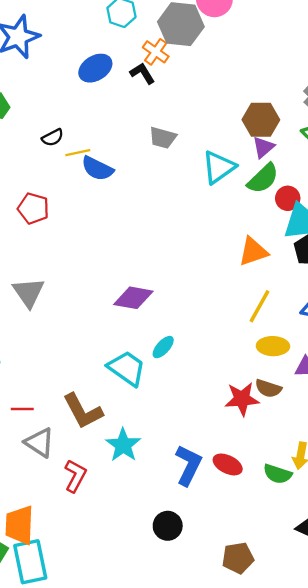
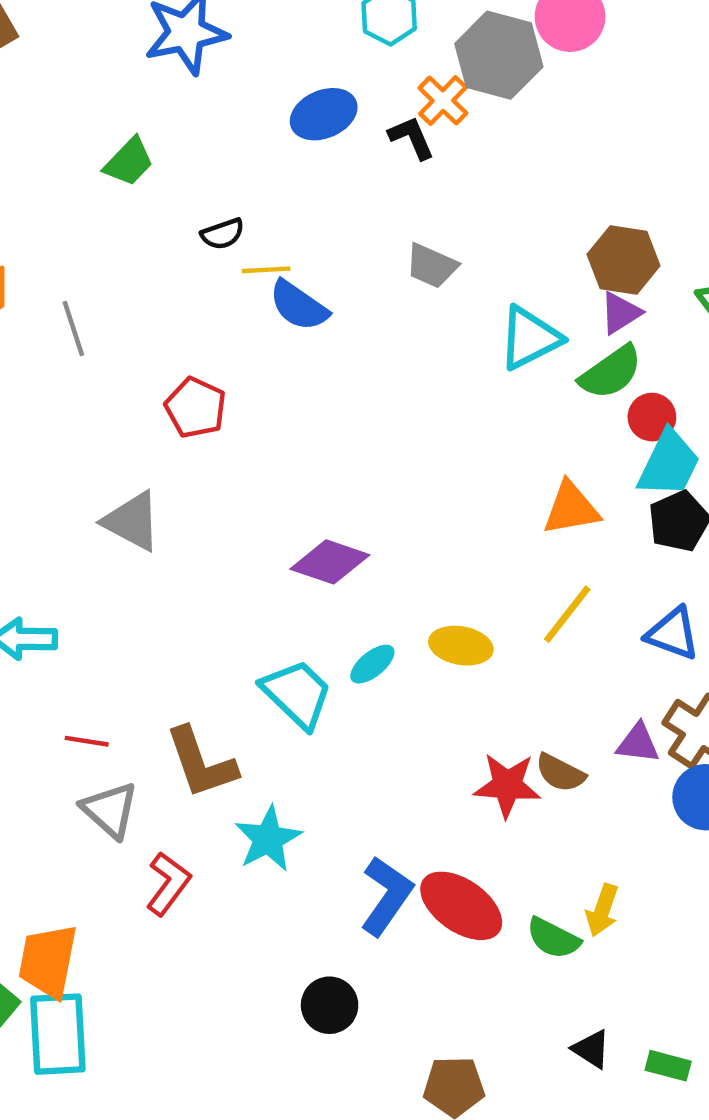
red pentagon: (33, 208) -> (196, 408), moved
gray triangle: (28, 292) -> (132, 521), turned -36
yellow ellipse: (273, 346) -> (461, 646), moved
red ellipse: (228, 464) -> (461, 906), size x1.5

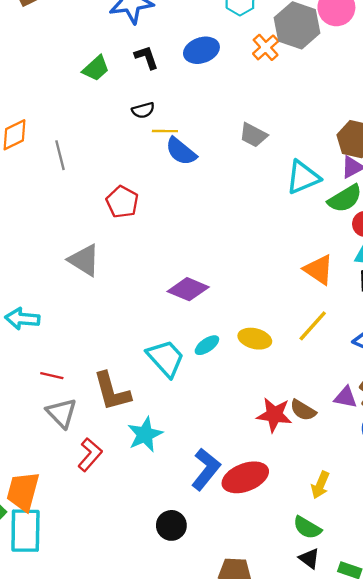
black L-shape: (412, 138) -> (146, 57), moved
orange triangle: (571, 508) -> (319, 270), turned 40
red ellipse: (461, 906) -> (245, 477), turned -60
green semicircle: (553, 938) -> (307, 528), moved

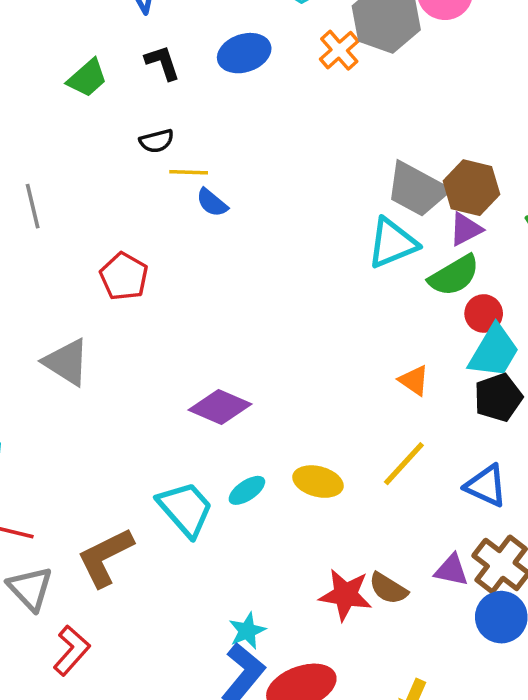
gray trapezoid: (253, 135) -> (417, 189), moved, size x1.5
blue semicircle: (181, 151) -> (212, 203), size x0.7
orange triangle: (319, 270) -> (414, 380), size x0.7
brown L-shape: (112, 391) -> (105, 557), turned 78
cyan star: (145, 434) -> (247, 631), moved, size x0.7

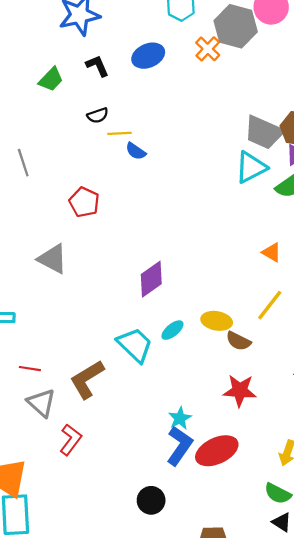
purple diamond: (220, 407) -> (151, 279), turned -54
brown semicircle: (388, 588) -> (238, 341), moved

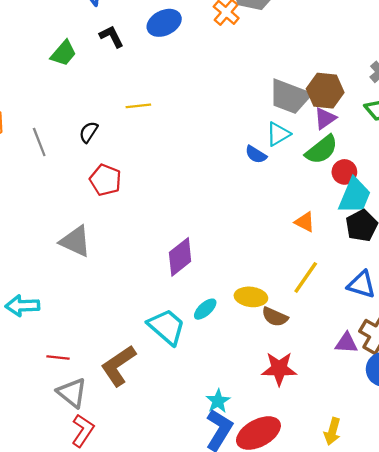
black semicircle: (98, 115) -> (89, 132), moved, turned 145
blue semicircle: (136, 151) -> (256, 155), moved
cyan triangle: (251, 167) -> (278, 134), size x0.7
red L-shape: (71, 440) -> (83, 431), moved

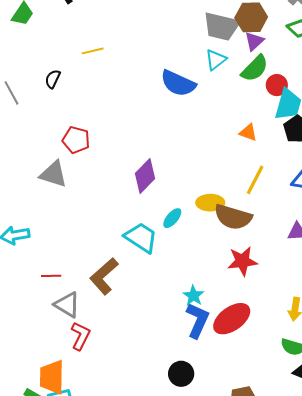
blue semicircle: (256, 155) -> (178, 83), moved, size x1.8
red pentagon: (105, 180) -> (76, 140), moved
brown semicircle: (275, 317) -> (233, 217), size x1.6

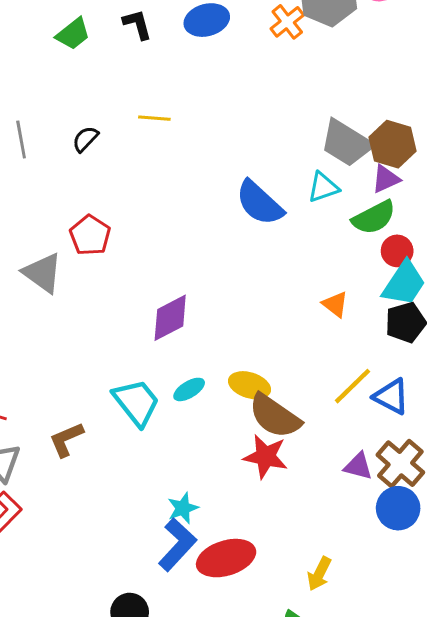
yellow line: (255, 180) -> (353, 386), moved
red star: (242, 261) -> (266, 456), moved
brown L-shape: (104, 276) -> (66, 439), size x0.7

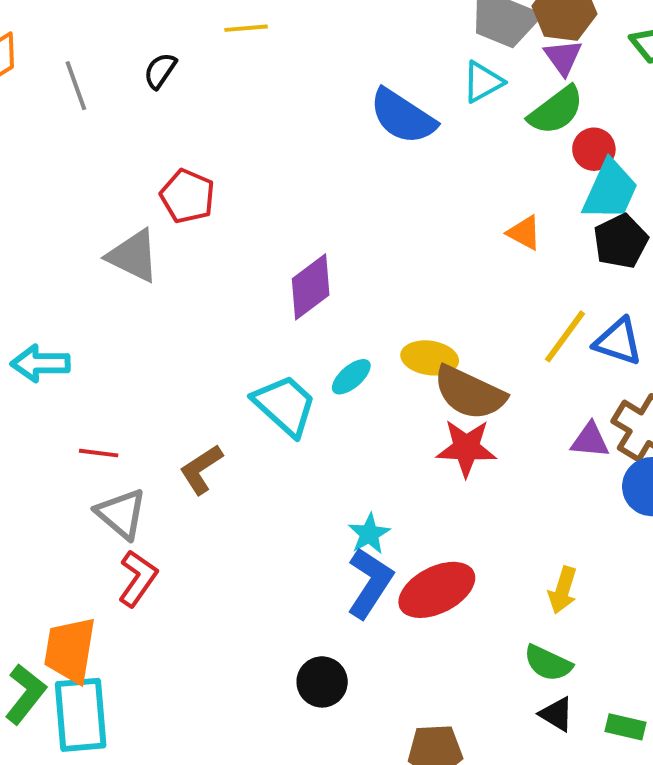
purple triangle: (386, 179) -> (563, 57), turned -32

